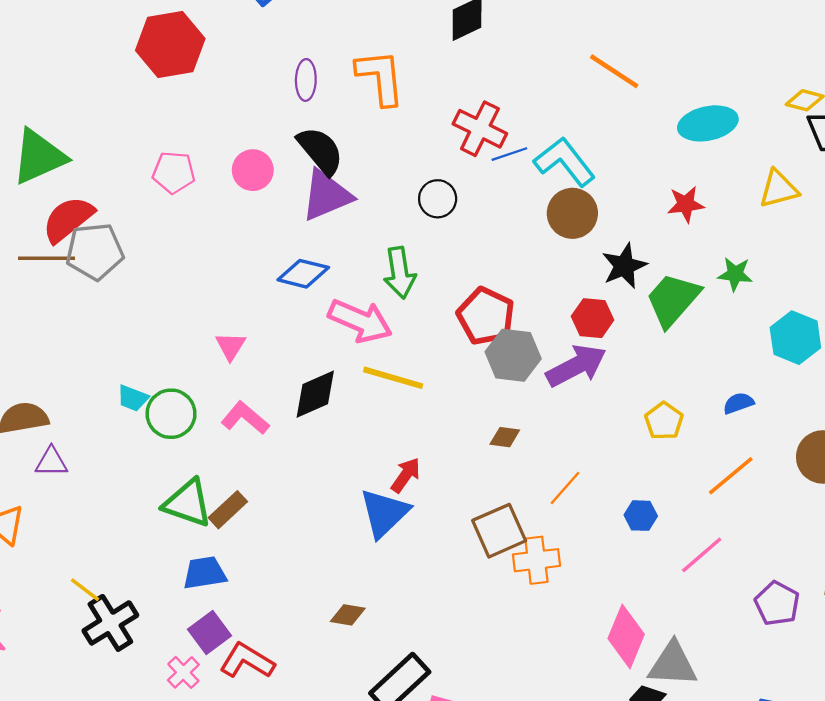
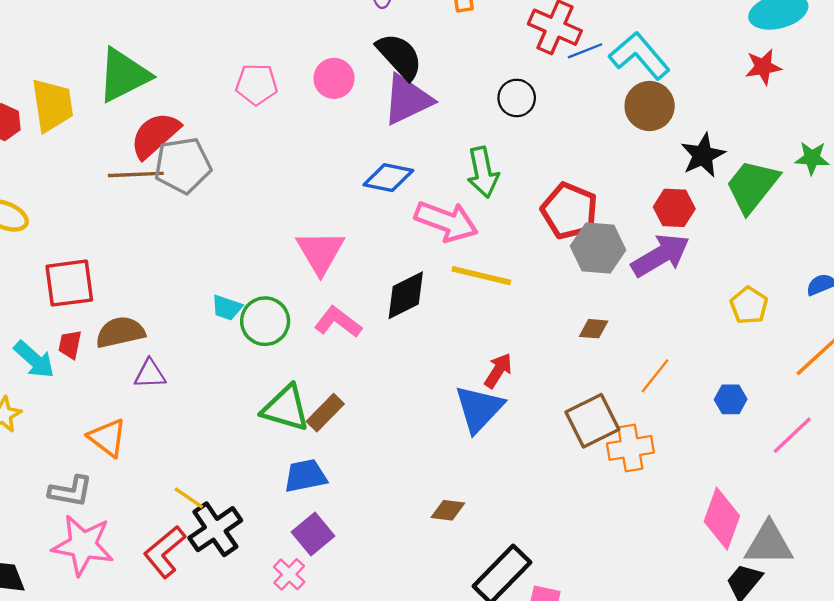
red star: (686, 204) -> (763, 67), moved
pink triangle: (231, 346) -> (320, 252), size x1.6
red L-shape: (247, 661) -> (165, 552), moved, turned -68

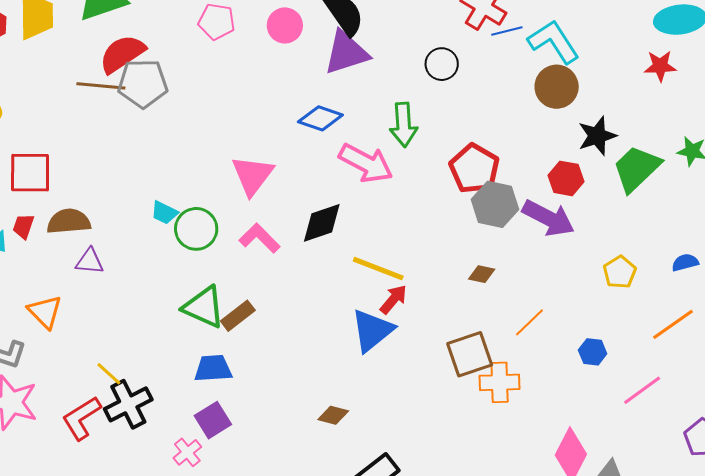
purple arrow: (660, 255) -> (548, 218), turned 50
yellow line: (481, 276) -> (378, 269), moved

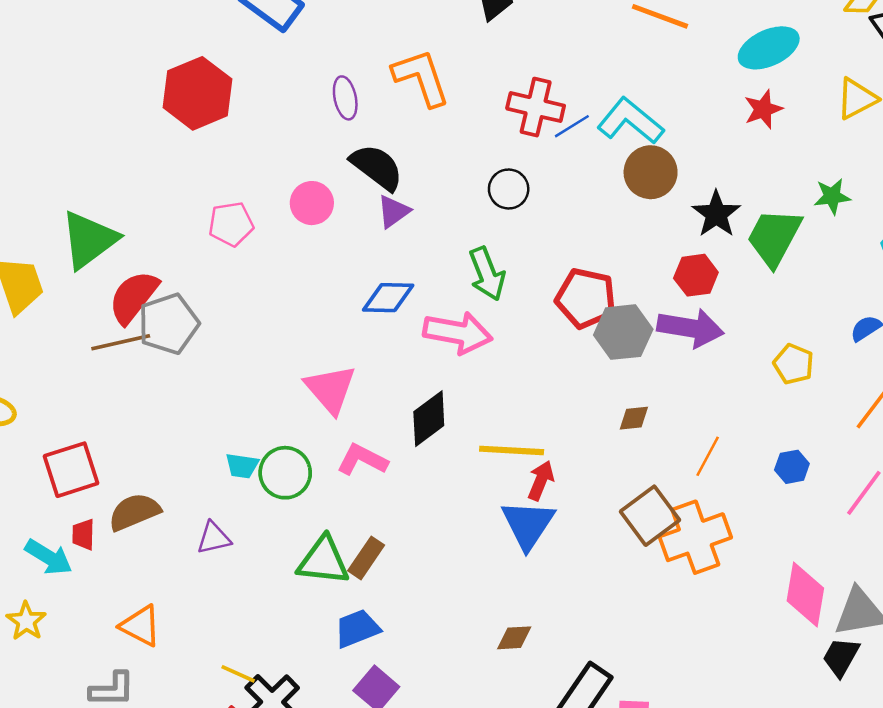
purple triangle: (346, 53) -> (393, 212), size x0.6
purple triangle: (90, 261) -> (214, 538), moved
orange cross: (500, 382) -> (695, 537), size x1.4

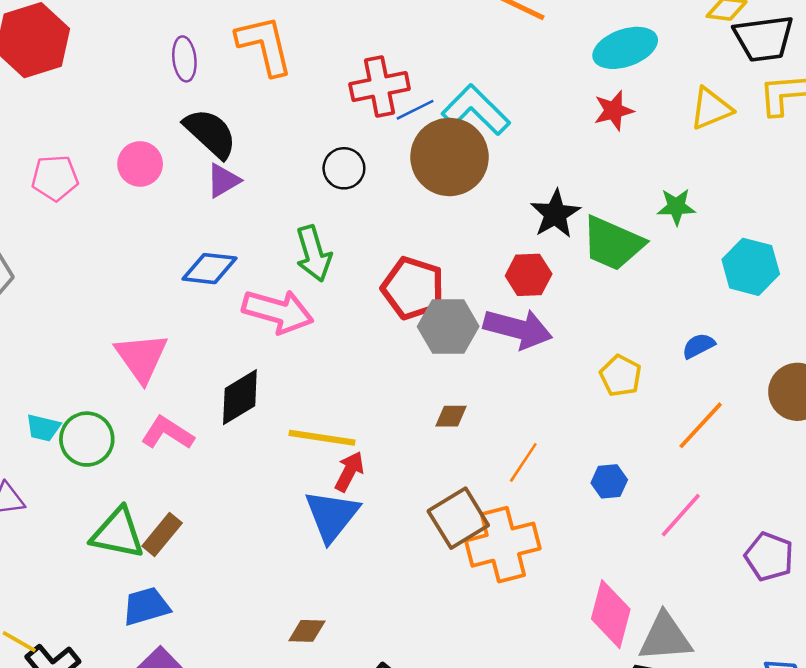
red cross: (536, 107) -> (380, 87), turned -30
brown circle: (651, 172) -> (449, 157), moved, size x1.4
green trapezoid: (774, 237) -> (613, 243), turned -100

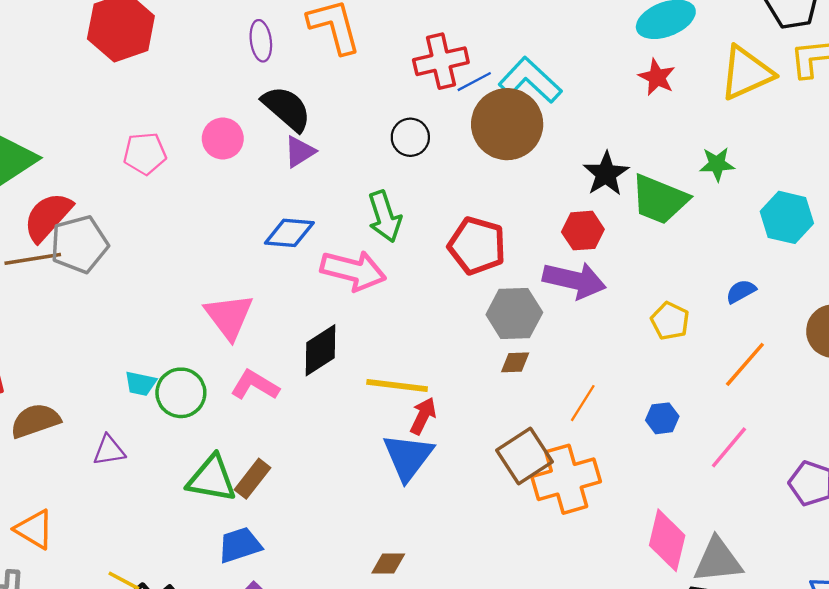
yellow triangle: (711, 109) -> (746, 73), size x1.4
red star: (614, 111) -> (657, 77), turned -30
gray hexagon: (448, 327) -> (514, 314), moved

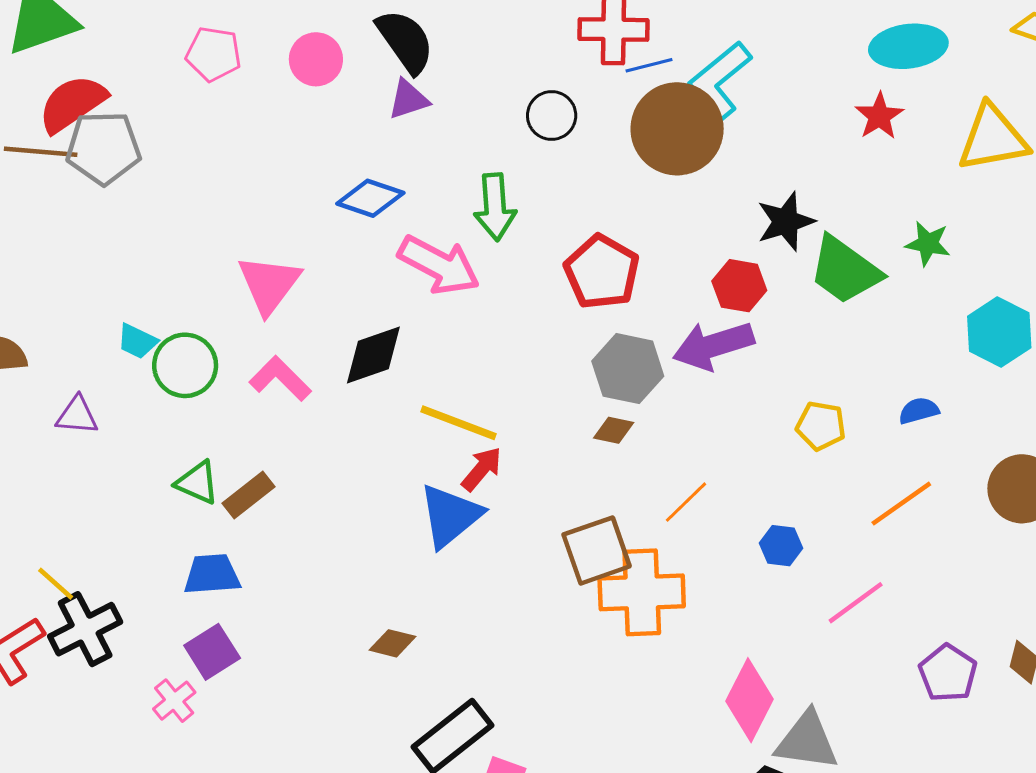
cyan L-shape: (530, 80) -> (719, 81), turned -96
purple arrow: (574, 280) -> (713, 345), turned 136
yellow pentagon: (670, 321) -> (821, 426), turned -30
green triangle: (212, 479) -> (197, 483), size x0.7

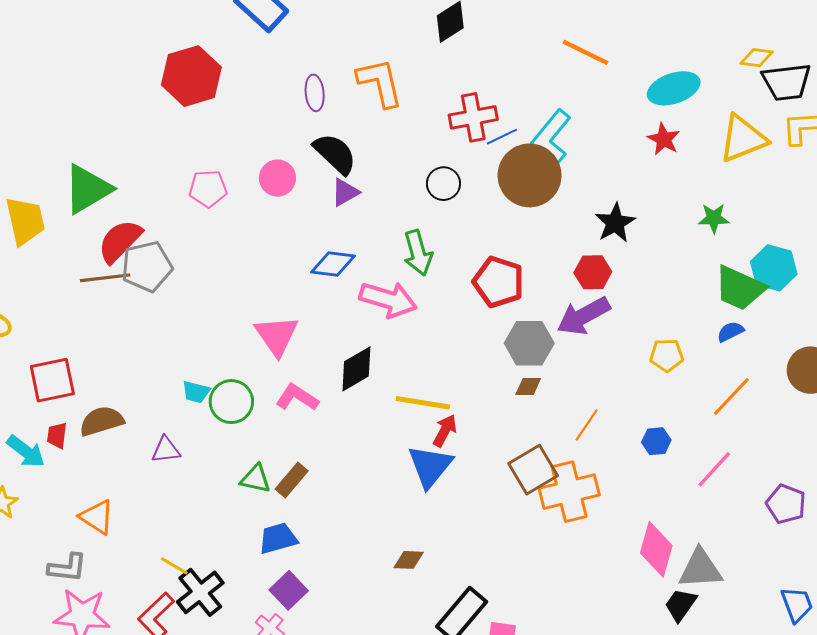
green trapezoid: (845, 270) -> (740, 288), moved

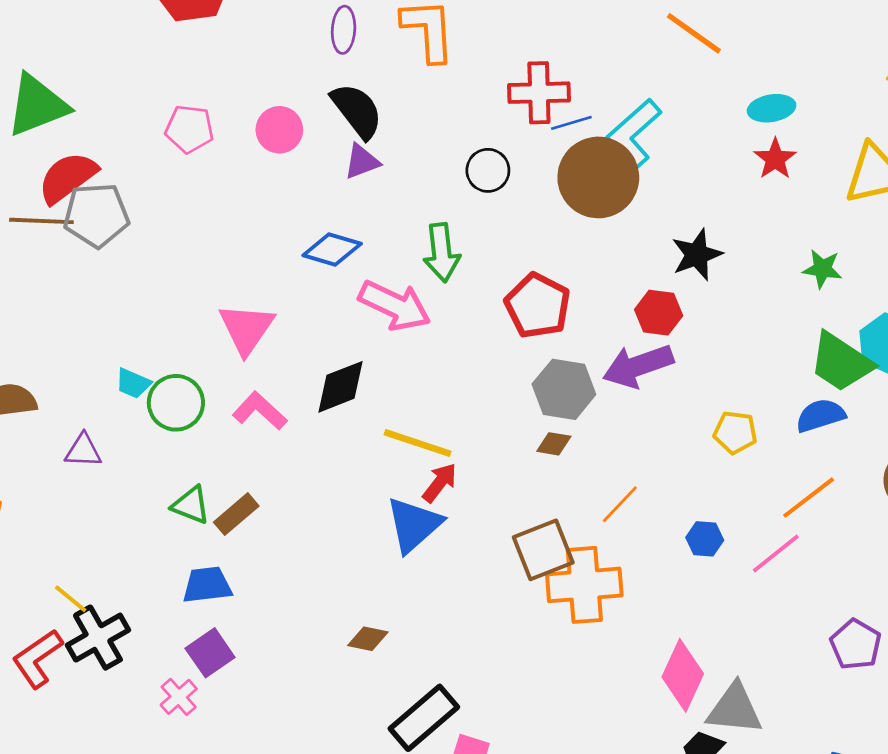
cyan ellipse: (674, 88) -> (772, 108), moved, size x0.7
blue semicircle: (730, 332) -> (820, 415), size x1.4
pink line: (714, 469) -> (776, 553), moved

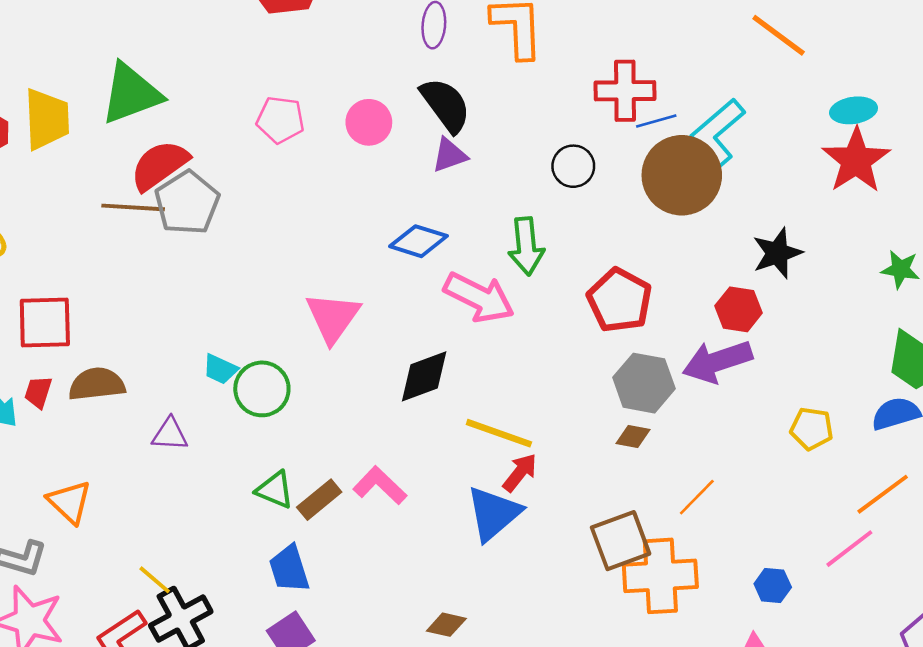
red star: (775, 159) -> (856, 160), size x1.6
gray pentagon: (96, 215) -> (187, 203), turned -30
pink L-shape: (260, 411) -> (380, 485), moved
blue hexagon: (705, 539) -> (773, 585), moved
blue trapezoid: (207, 585) -> (289, 569), turned -102

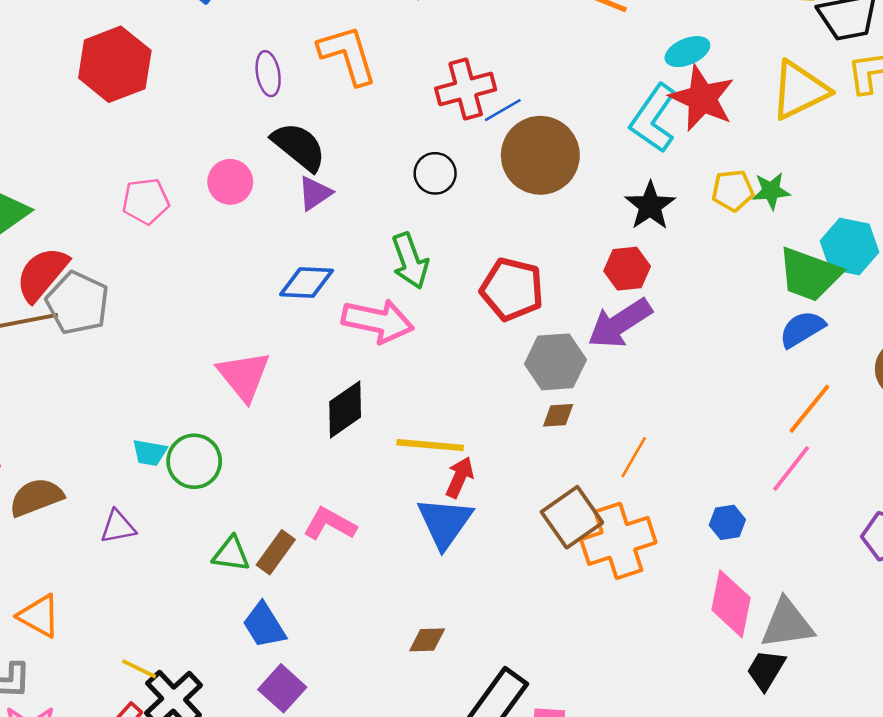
cyan L-shape: (717, 133) -> (653, 118), moved
yellow pentagon: (812, 429) -> (733, 191), moved

